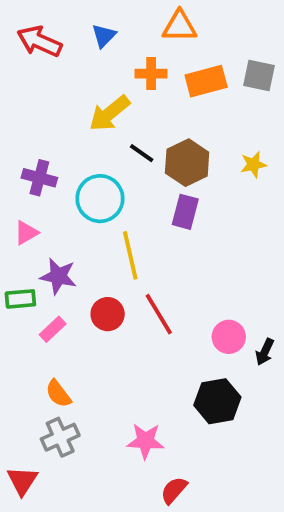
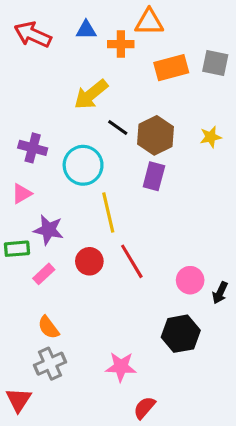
blue triangle: (104, 36) -> (86, 30), turned 45
orange cross: (151, 74) -> (121, 44), moved

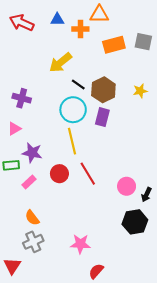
cyan circle: (83, 165) -> (73, 110), moved
black hexagon: (181, 334) -> (135, 222), moved

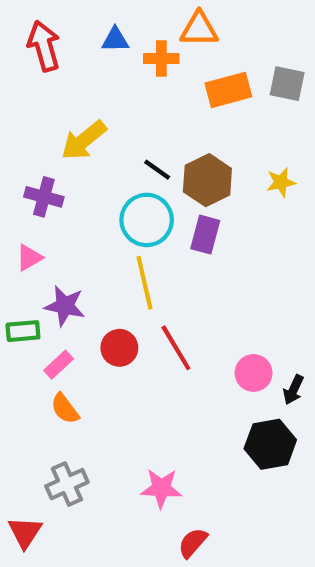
red arrow: (22, 23) -> (44, 46), turned 50
yellow arrow: (60, 63) -> (84, 140), moved
orange semicircle: (32, 218) -> (65, 409), moved

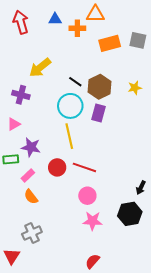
red line: (176, 348) -> (84, 167), turned -40
pink circle: (254, 373) -> (87, 196), moved
pink star: (161, 488) -> (92, 221), moved

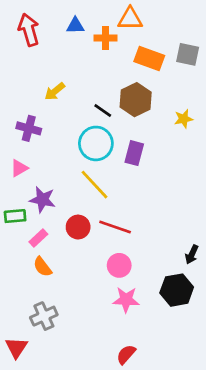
orange rectangle: (110, 43) -> (149, 59), turned 35
yellow arrow: (40, 68) -> (55, 91), size x0.7
brown hexagon: (100, 87) -> (136, 100), moved
yellow line: (69, 136) -> (95, 185), turned -30

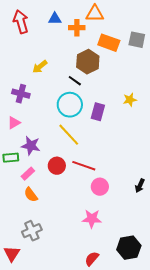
brown hexagon: (136, 100) -> (88, 62), moved
yellow star: (184, 119) -> (130, 100), moved
pink circle: (119, 265) -> (100, 187), moved
black hexagon: (177, 290) -> (129, 248), moved

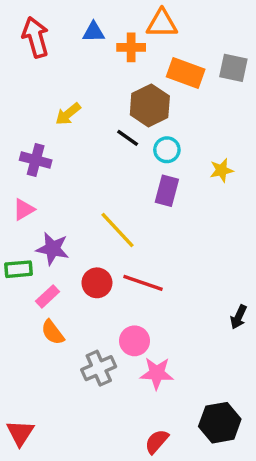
cyan circle: (70, 105) -> (167, 150), moved, size x0.6
pink circle: (100, 187) -> (134, 341), moved
gray cross: (32, 231) -> (99, 368), moved

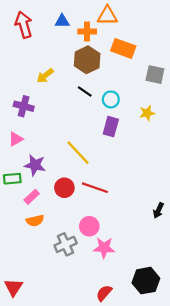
gray square: (233, 68) -> (155, 75), moved
brown hexagon: (150, 105) -> (87, 60), moved
orange semicircle: (53, 332) -> (35, 221), turned -66

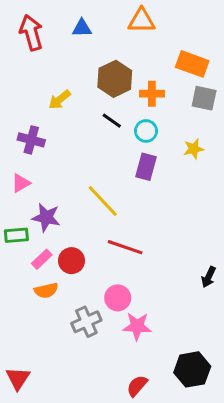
orange cross: (87, 31) -> (152, 94), moved
orange rectangle: (123, 48) -> (192, 64), moved
red circle: (64, 188) -> (71, 261), moved

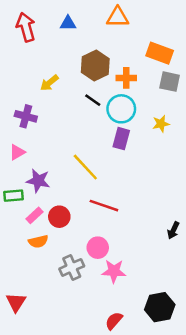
cyan circle: (146, 131) -> (121, 109), size x1.5
red triangle: (18, 378) -> (16, 302), moved

